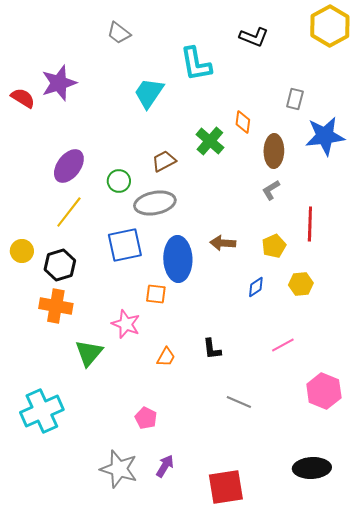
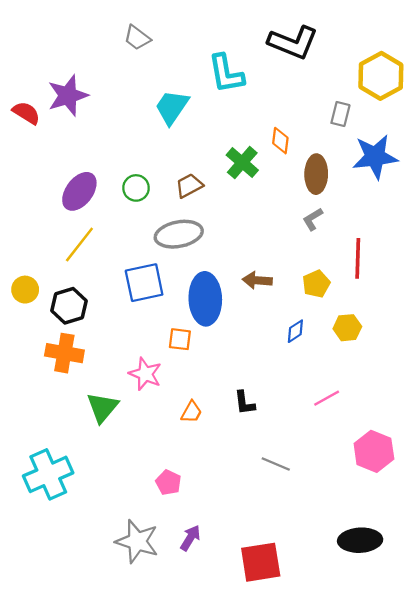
yellow hexagon: (330, 26) -> (381, 76), moved
black L-shape: (254, 37) -> (293, 42), size x1.5
green circle: (119, 181) -> (136, 188), moved

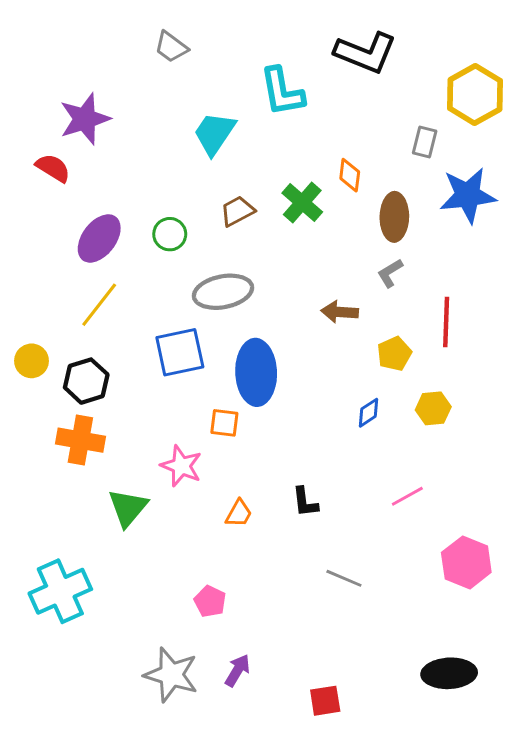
red semicircle: (26, 113) -> (53, 168), moved
brown trapezoid: (189, 186) -> (237, 211), moved
brown arrow: (257, 280) -> (340, 312), moved
red square: (261, 562) -> (325, 701), size x0.6

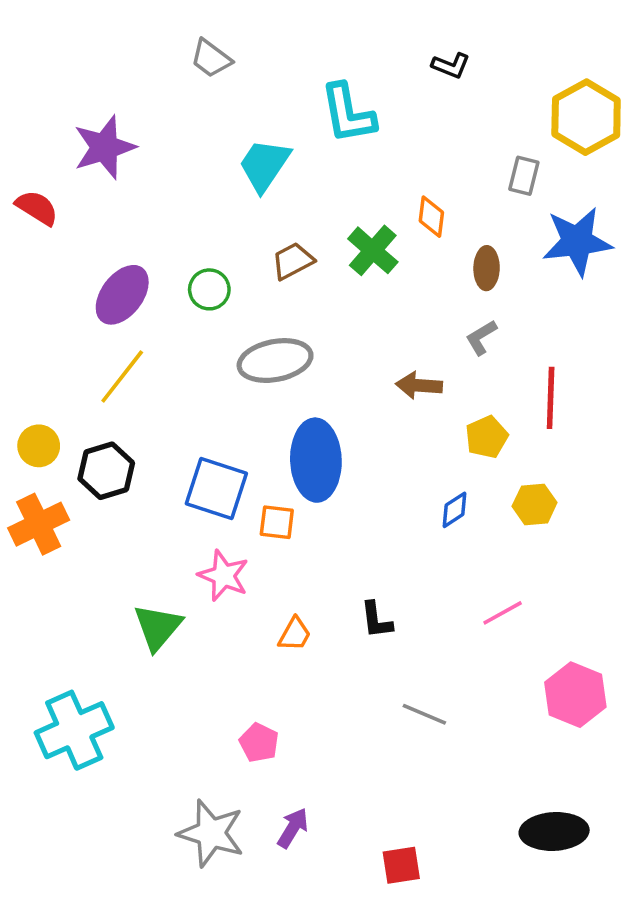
black L-shape: (366, 53) -> (451, 66), size x0.5
red semicircle: (53, 168) -> (37, 208), moved
brown ellipse: (394, 217) -> (487, 268), size x0.7
blue square: (180, 352) -> (216, 488), moved, turned 30
orange cross: (80, 440) -> (39, 524), moved, turned -36

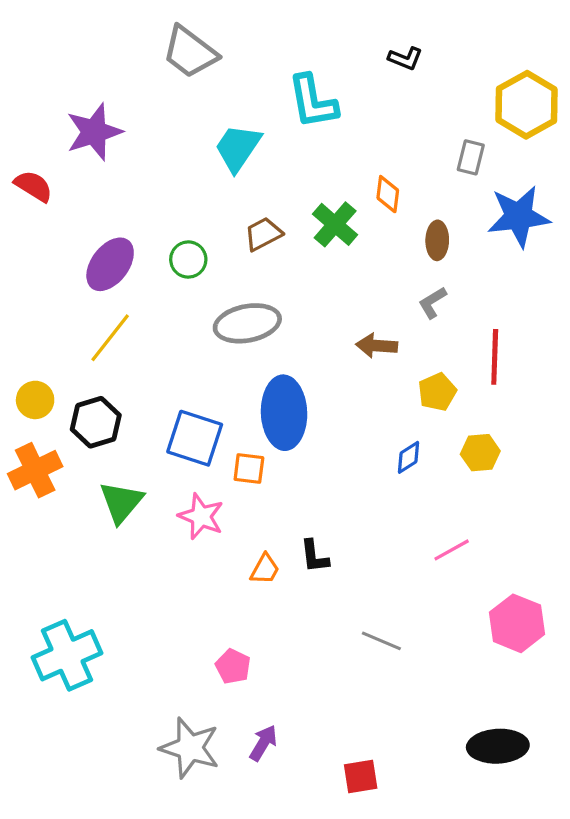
gray trapezoid: (211, 58) -> (190, 52), size x1.5
black L-shape: (376, 620) -> (314, 556), moved
green triangle: (158, 627) -> (121, 502), moved

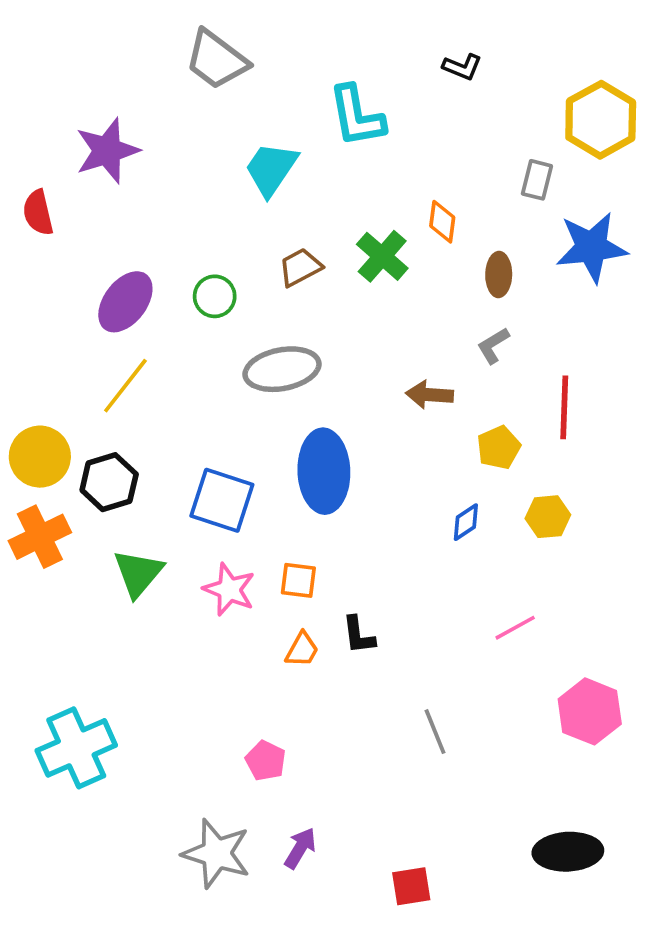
red semicircle: (34, 186) -> (38, 213), turned -135
yellow circle: (35, 400) -> (40, 457), size x1.4
orange square: (249, 469) -> (298, 580), moved
gray line: (381, 641) -> (435, 732), turned 45

